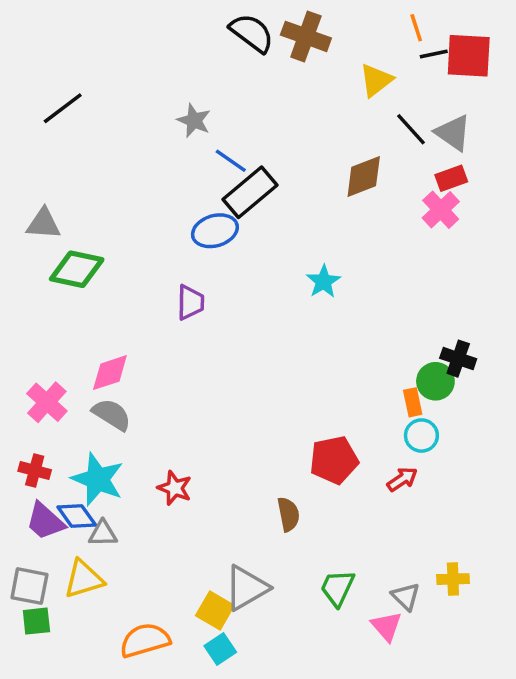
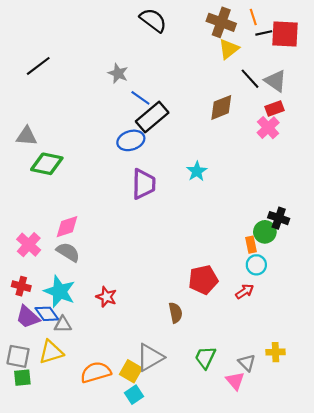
brown cross: (306, 36) -> (221, 22), moved
purple trapezoid: (190, 303) -> (144, 184), moved, size x1.4
orange semicircle: (145, 640) -> (96, 372), moved

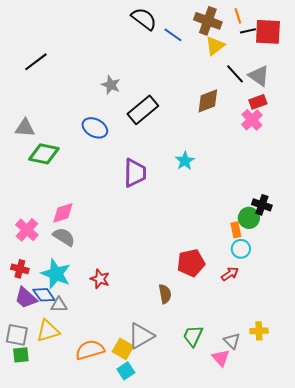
gray star: (118, 73) -> (111, 85), moved
blue line: (140, 98) -> (173, 35), moved
blue ellipse: (131, 140) -> (95, 128), moved, turned 45

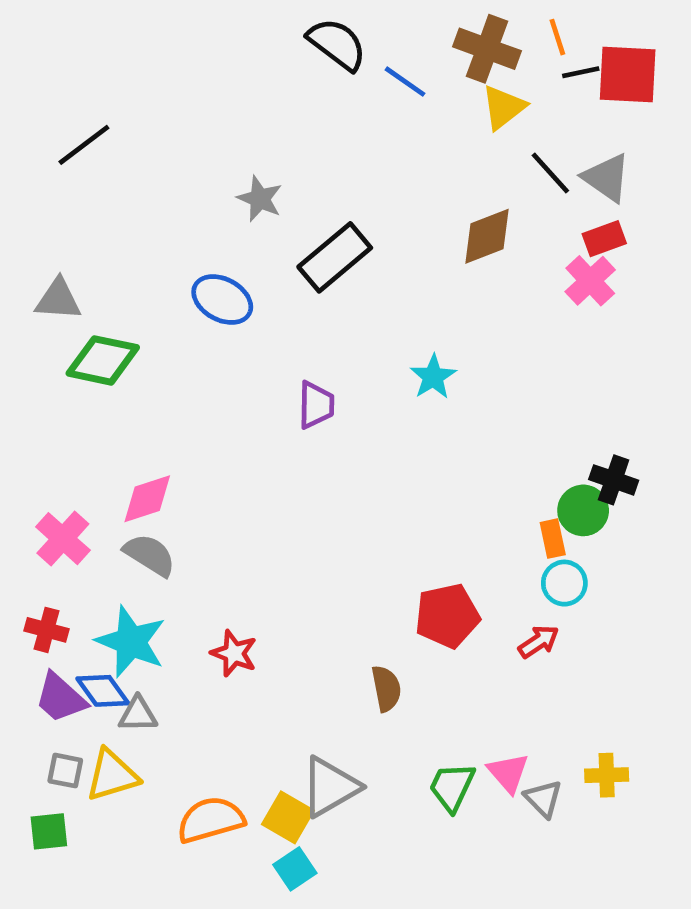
purple trapezoid: (135, 173) -> (316, 405), size x0.7
gray square: (17, 335) -> (65, 771), moved, size x0.7
pink triangle: (221, 358) -> (508, 773), moved

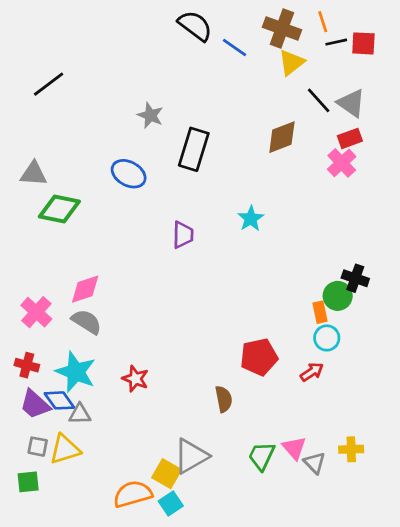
red square: (628, 75) -> (363, 43), size x0.7
black rectangle: (335, 257) -> (194, 149), turned -33
orange semicircle: (211, 820) -> (133, 494), moved

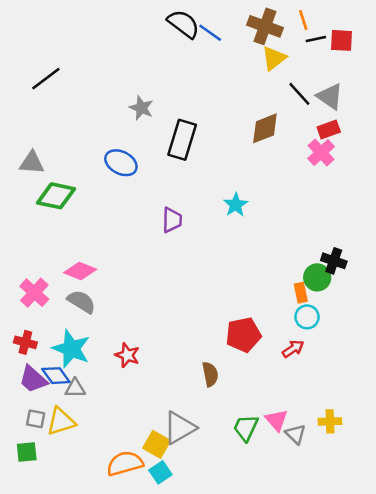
blue line: (234, 47) -> (210, 33), moved
pink diamond: (85, 289) -> (80, 271), turned 40

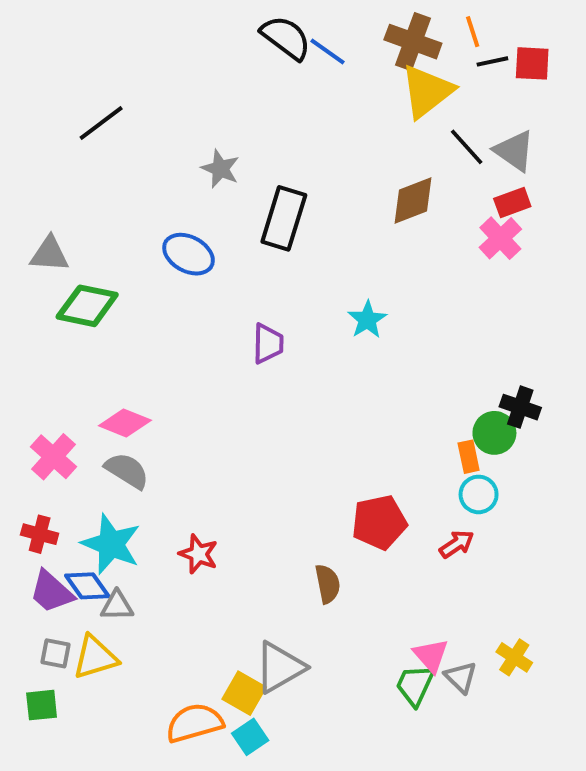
yellow triangle: (274, 58) -> (427, 91), size x1.4
black line: (46, 79) -> (101, 123), moved
yellow cross: (330, 421) -> (514, 657), turned 35
green trapezoid: (246, 428) -> (415, 685), moved

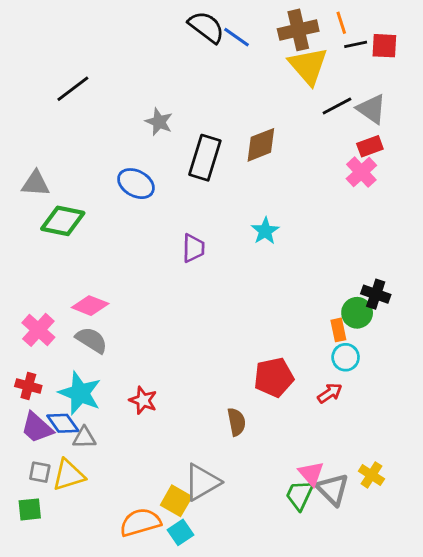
brown cross: (413, 42) -> (298, 30), turned -33
yellow triangle: (427, 91) -> (308, 66), turned -33
black line: (467, 147) -> (337, 106), turned -76
brown diamond: (413, 200) -> (261, 145), moved
gray triangle: (461, 677) -> (333, 489), size x1.4

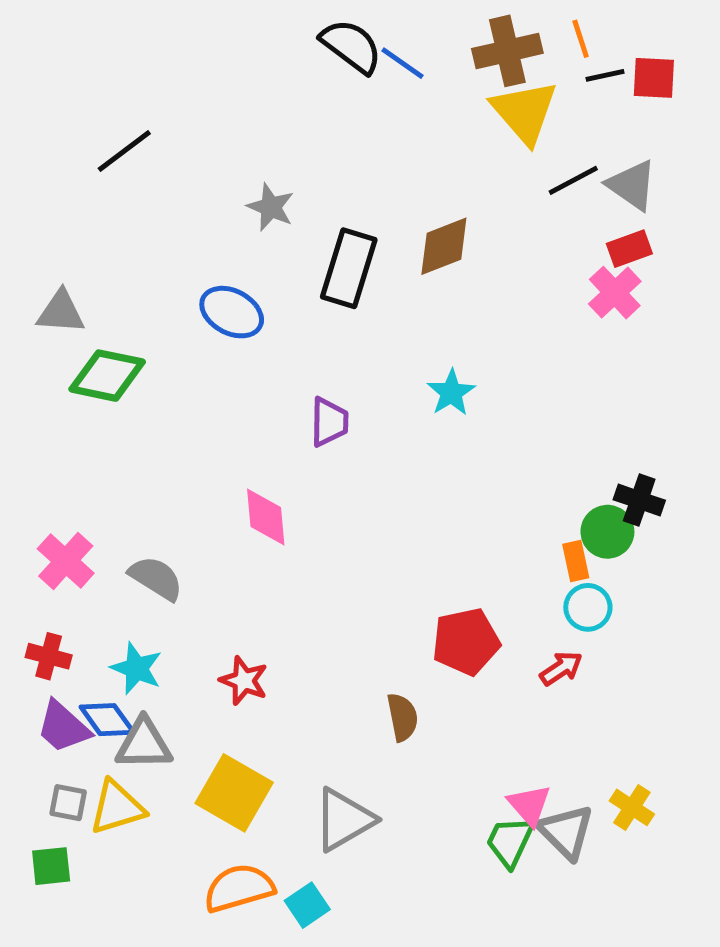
pink diamond: (90, 306) -> (266, 517), moved, turned 63
cyan star: (80, 393) -> (136, 668), size x0.7
gray triangle: (84, 438) -> (144, 744), size x1.4
yellow square: (176, 501) -> (234, 793), moved, size x1.4

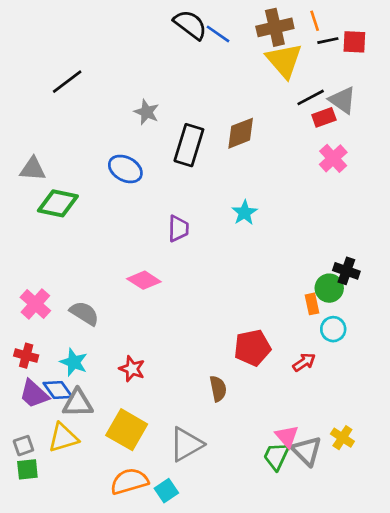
red rectangle: (629, 249) -> (324, 117), moved
pink diamond: (266, 517) -> (144, 280), turned -52
cyan circle: (588, 607) -> (333, 329), moved
gray square: (68, 803) -> (23, 446), moved, turned -30

